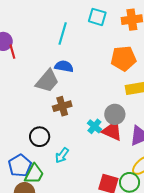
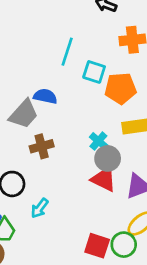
cyan square: (97, 17) -> (94, 72), moved
cyan line: (63, 33) -> (67, 52), moved
cyan cross: (94, 126) -> (98, 141), moved

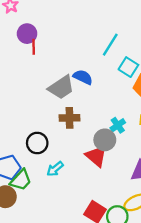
gray circle: (108, 158) -> (105, 140), moved
red triangle: (104, 179) -> (96, 156), moved

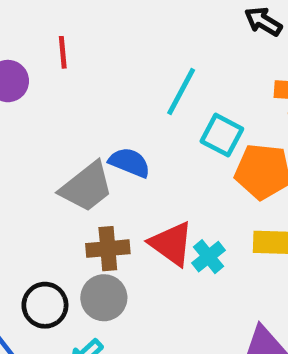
red line: (34, 47) -> (63, 52), moved
gray circle: (105, 140) -> (104, 298), moved
red triangle: (96, 156) -> (171, 244), moved

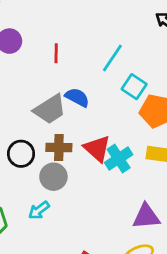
red line: (63, 52) -> (56, 53), moved
cyan cross: (208, 257) -> (119, 159), size x1.4
black circle: (45, 305) -> (21, 154), moved

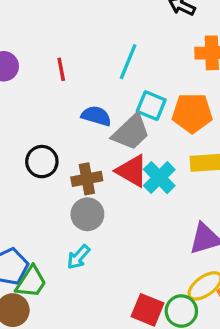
cyan square: (134, 87) -> (151, 106), moved
gray trapezoid: (50, 109) -> (131, 132), moved
black circle: (21, 154) -> (42, 162), moved

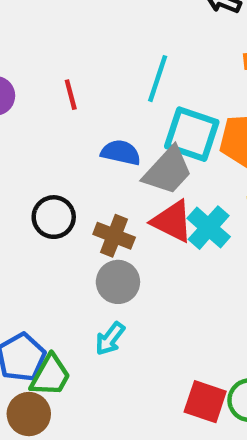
cyan square: (151, 106) -> (192, 134), size x1.4
brown cross: (87, 179) -> (114, 236), turned 36

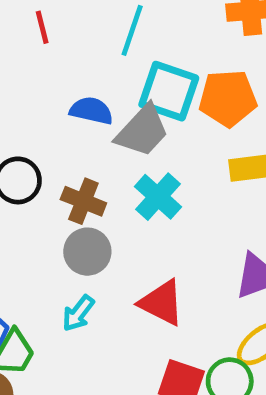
red line: (71, 95) -> (42, 27), moved
red triangle: (172, 221) -> (162, 303), moved
cyan cross: (209, 228) -> (158, 197), moved

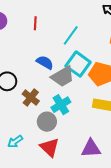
gray circle: (87, 252) -> (47, 122), moved

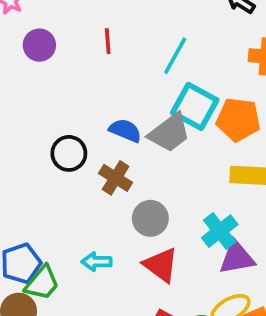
blue semicircle: (45, 62) -> (125, 130), moved
cyan cross: (61, 105) -> (220, 231), moved
cyan arrow: (15, 142) -> (97, 262), turned 42

